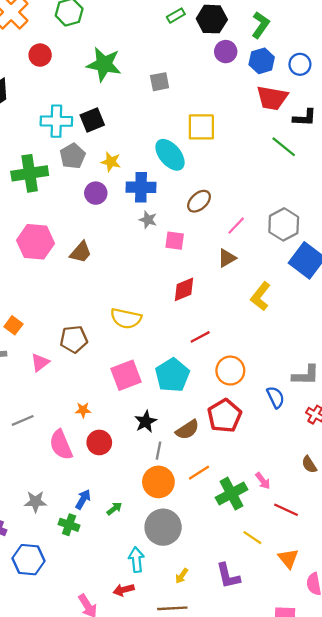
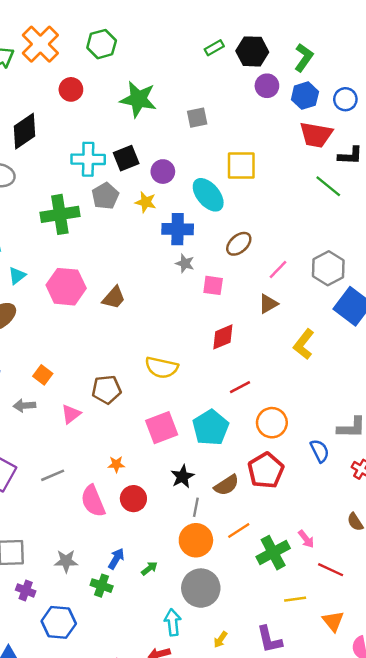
purple circle: (96, 193) -> (163, 172), moved
yellow line: (252, 538) -> (295, 599), turned -42

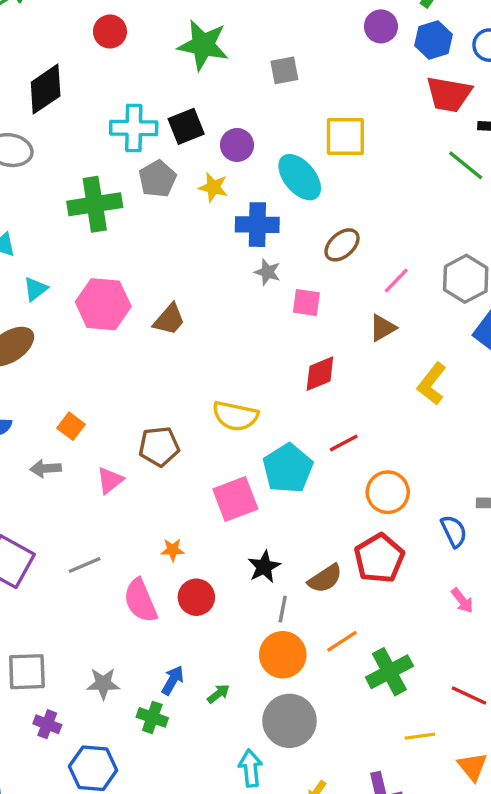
cyan pentagon: (211, 428) -> (288, 468), moved
pink arrow: (306, 539) -> (462, 601), moved

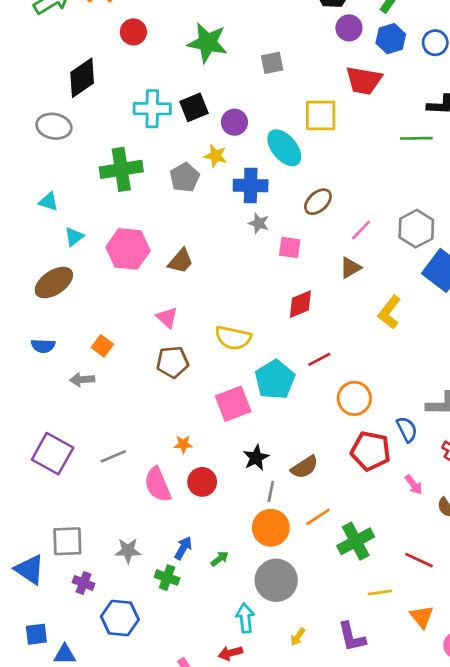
red trapezoid: (449, 94) -> (364, 80), moved
green line: (466, 165) -> (416, 138), turned -40
gray pentagon: (157, 179) -> (185, 177), moved
pink triangle: (110, 480) -> (167, 318), moved, turned -40
red pentagon: (379, 558) -> (371, 451), moved, turned -30

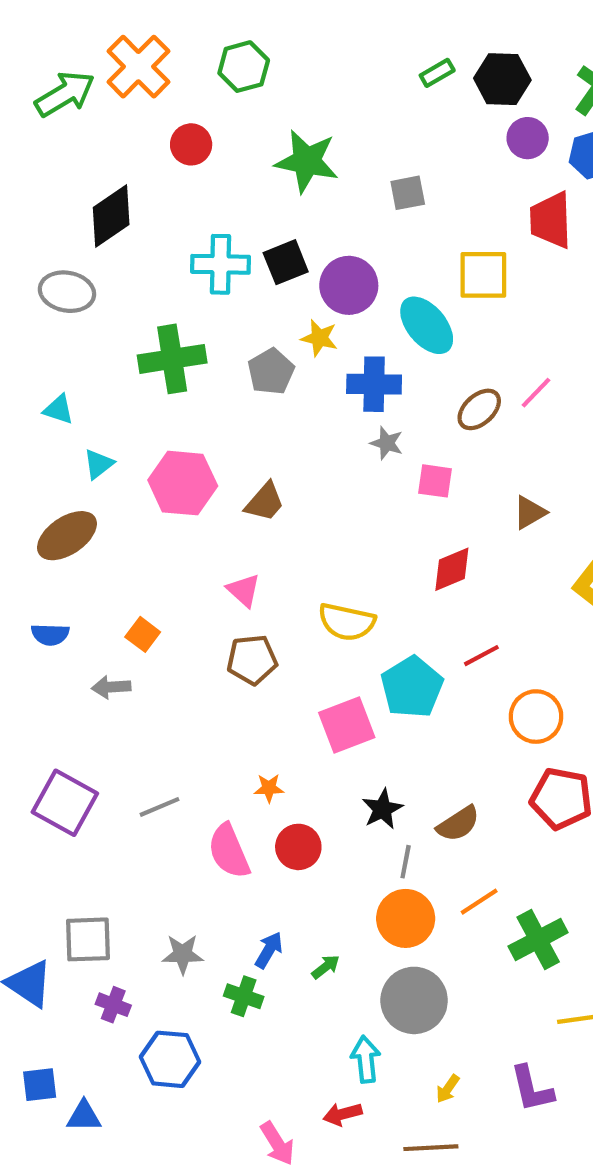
red trapezoid: (364, 80) -> (551, 220), turned 78
purple circle: (234, 122) -> (349, 285), size x1.4
pink line: (361, 230) -> (536, 393), moved

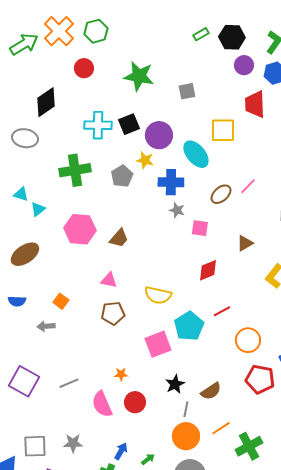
green hexagon: (244, 67) -> (96, 31), moved
cyan triangle: (99, 464) -> (38, 209), moved
pink triangle: (244, 590) -> (109, 280), turned -30
gray star: (183, 954) -> (73, 443), moved

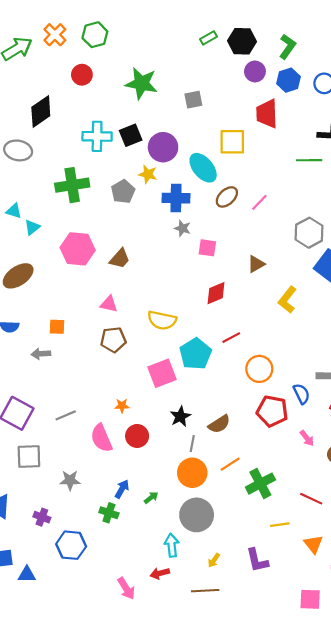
orange cross: (59, 31) -> (55, 35), size x0.7
brown ellipse: (221, 194) -> (227, 197), moved
orange square: (61, 301) -> (57, 327), turned -35
gray square: (35, 446) -> (29, 457), moved

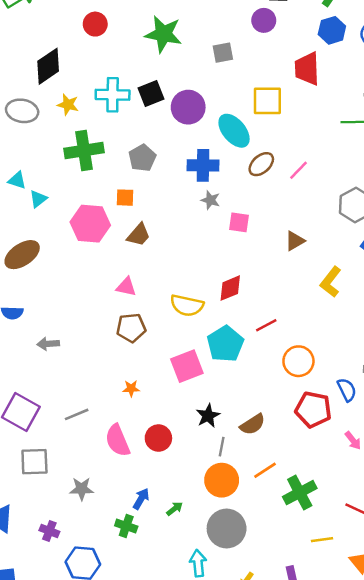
purple circle: (255, 71) -> (264, 20), moved
yellow star: (148, 174) -> (68, 105), moved
red diamond: (216, 293) -> (230, 288), moved
orange square: (57, 327) -> (125, 198), moved
orange star: (122, 406) -> (131, 388), moved

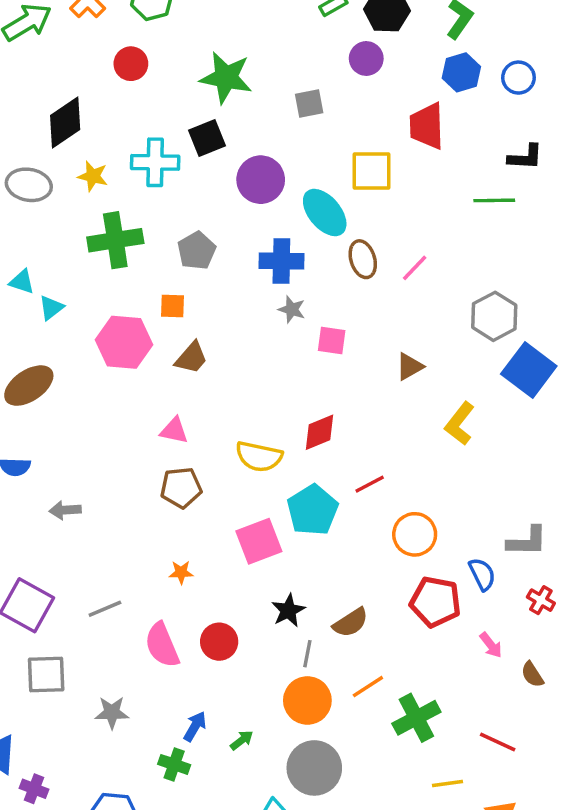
black square: (151, 93) -> (207, 138), moved
brown ellipse: (261, 164) -> (363, 259), turned -65
purple cross: (49, 531) -> (34, 789), moved

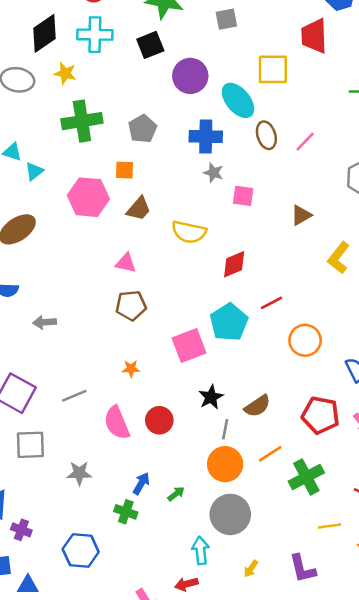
cyan cross: (155, 162) -> (95, 35), moved
yellow semicircle: (259, 456) -> (189, 232), moved
red pentagon: (435, 602) -> (321, 415), moved

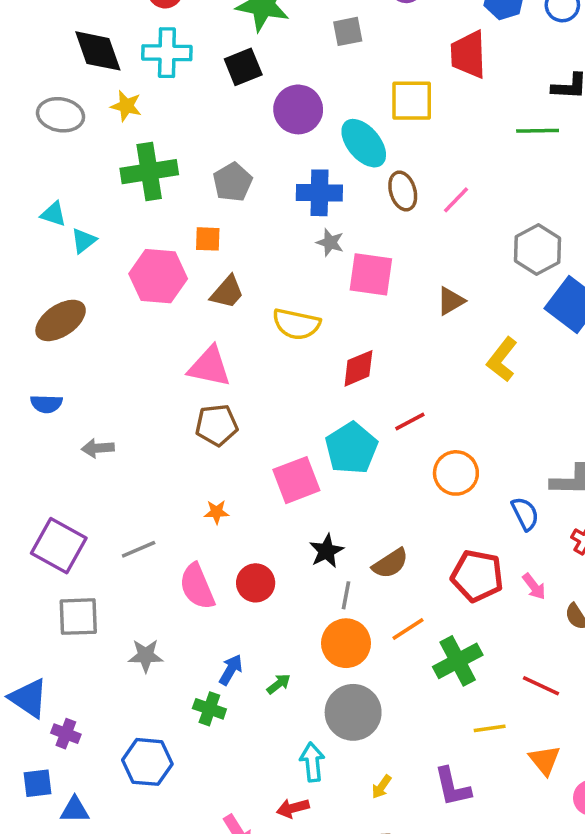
black diamond: (45, 33) -> (98, 51), turned -75
pink square: (243, 196) -> (371, 274), size x1.5
pink triangle: (126, 263) -> (209, 367), size x1.5

